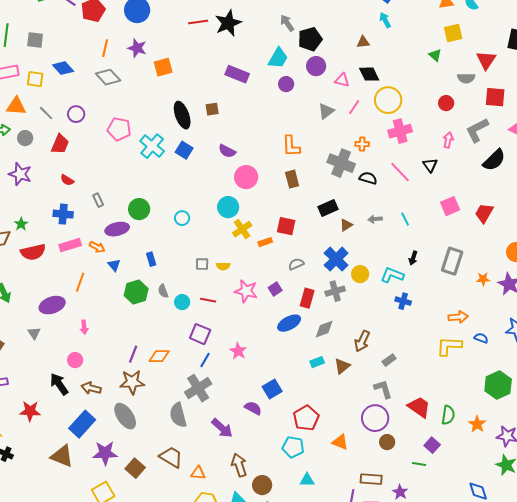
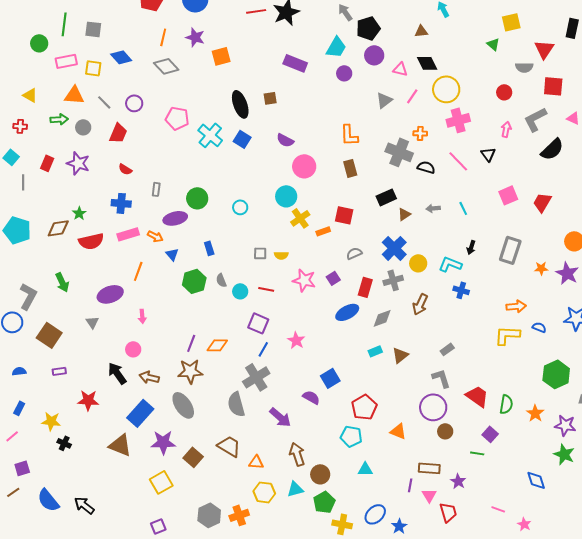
gray rectangle: (98, 200) -> (156, 189), turned 32
brown arrow: (362, 341) -> (420, 304), moved

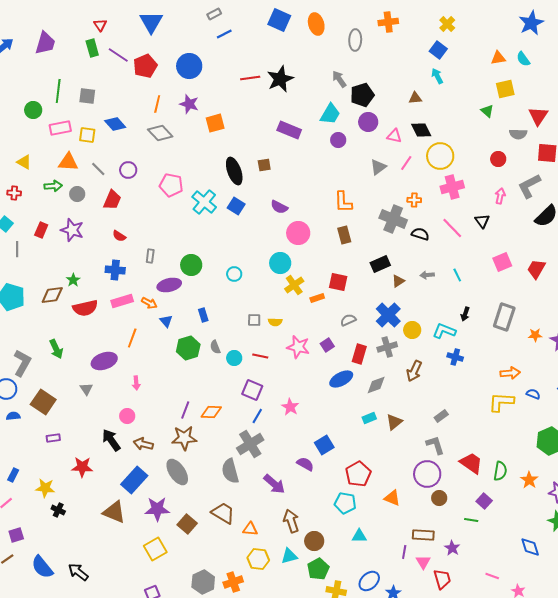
blue semicircle: (19, 371) -> (13, 416), moved

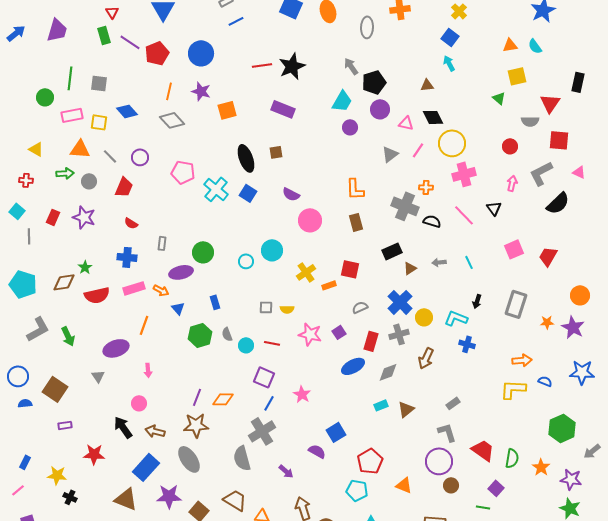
purple rectangle: (289, 130) -> (283, 109), moved
cyan circle: (280, 263) -> (272, 250), moved
gray L-shape: (22, 363) -> (38, 329), moved, turned 32
purple arrow: (274, 484) -> (286, 471), size x0.7

